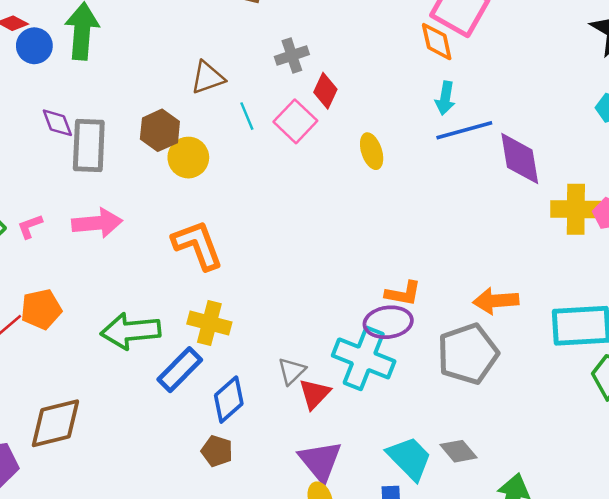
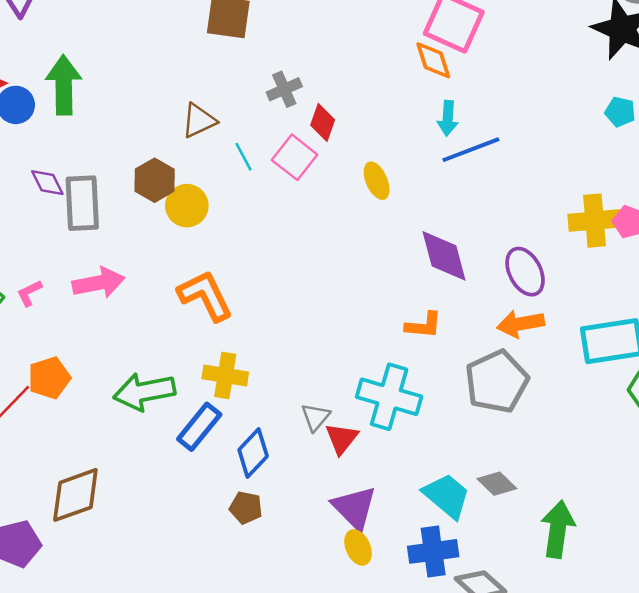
purple diamond: (520, 159) -> (444, 256), moved
purple ellipse: (388, 322) -> (525, 272), moved, turned 75

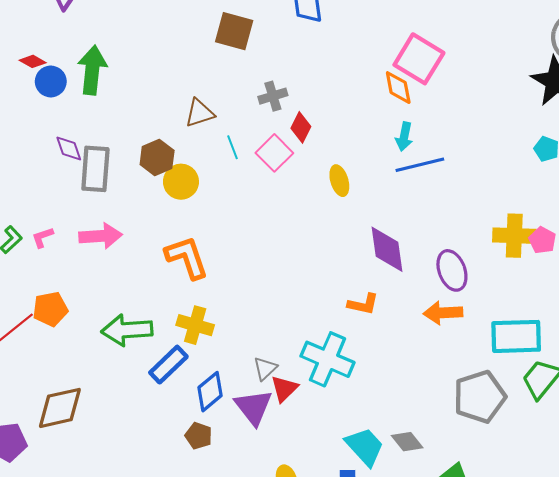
gray pentagon: (497, 382) -> (480, 397), moved
purple triangle: (354, 508) -> (253, 407), moved

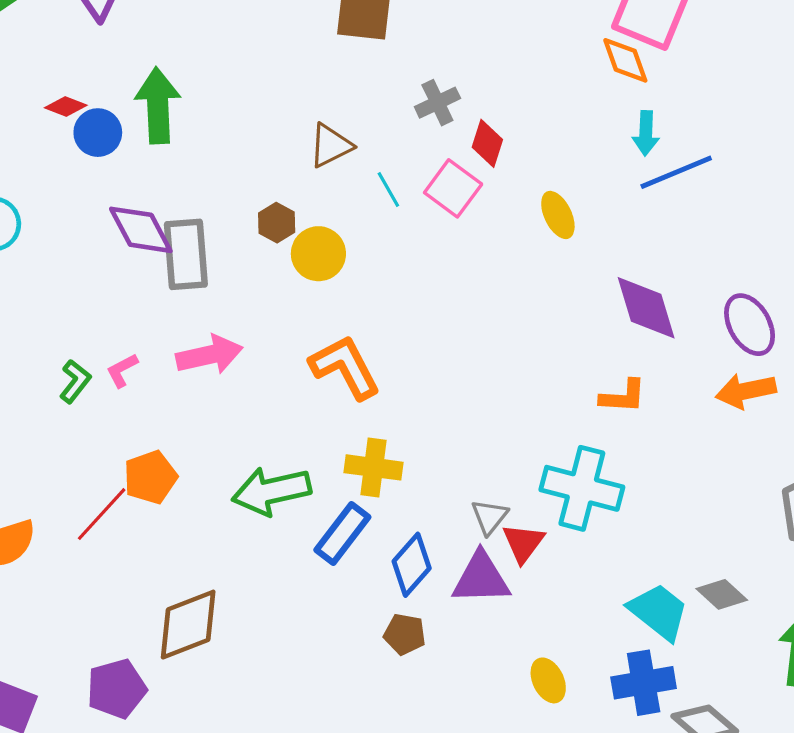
purple diamond: (69, 149) -> (141, 230), size x1.5
brown hexagon: (157, 157) -> (277, 223), size x0.7
purple triangle: (253, 407) -> (481, 578), turned -45

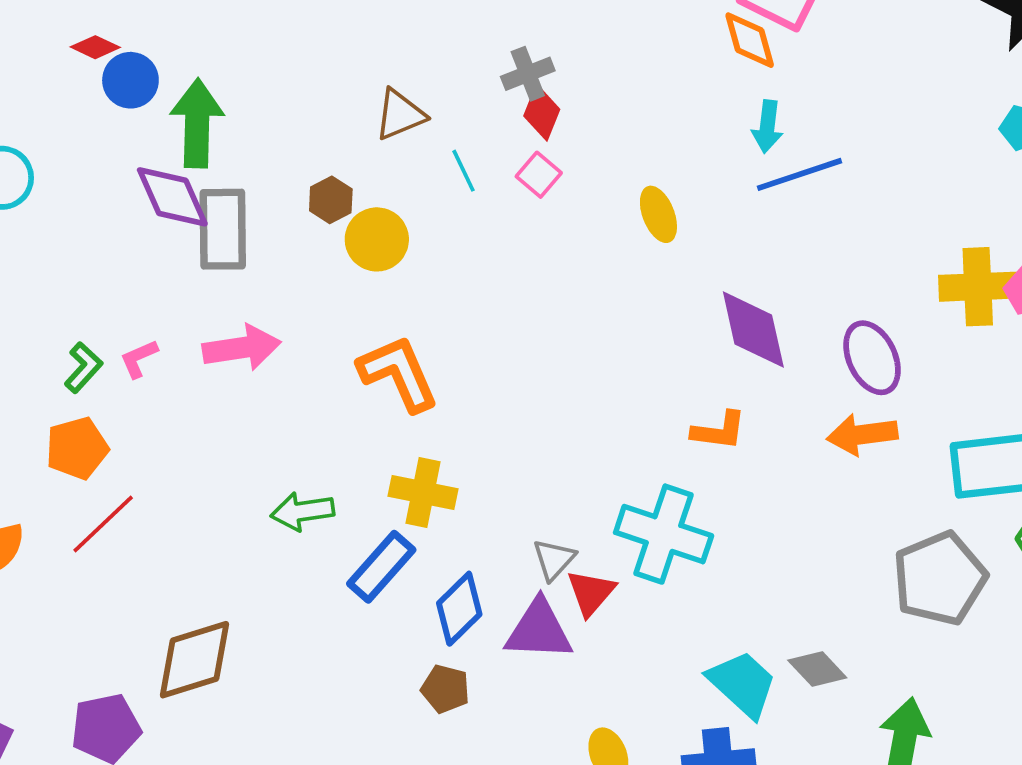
green arrow: (158, 106) -> (197, 123), moved
red diamond: (487, 143) -> (542, 113), moved
pink square: (453, 188) -> (539, 175), size x0.7
orange pentagon: (150, 477) -> (77, 448), moved
green arrow: (272, 491) -> (303, 511), size x0.7

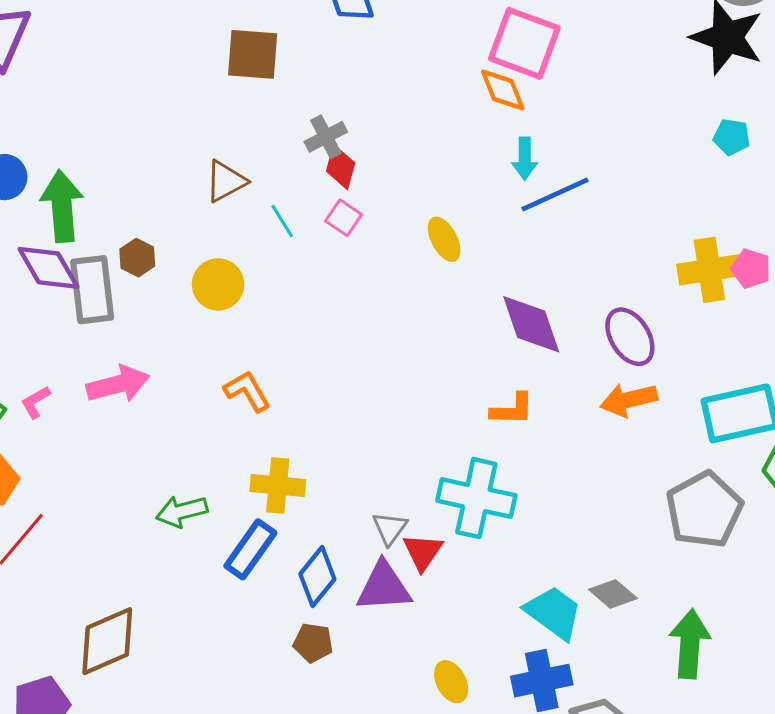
brown hexagon: (331, 200) -> (137, 258), moved
orange L-shape: (398, 373) -> (247, 391), size x0.7

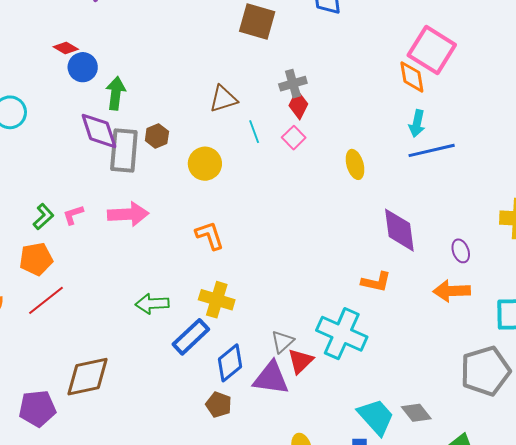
green arrow: (62, 206) -> (116, 93), size x0.7
purple ellipse: (630, 337) -> (461, 251), size x0.6

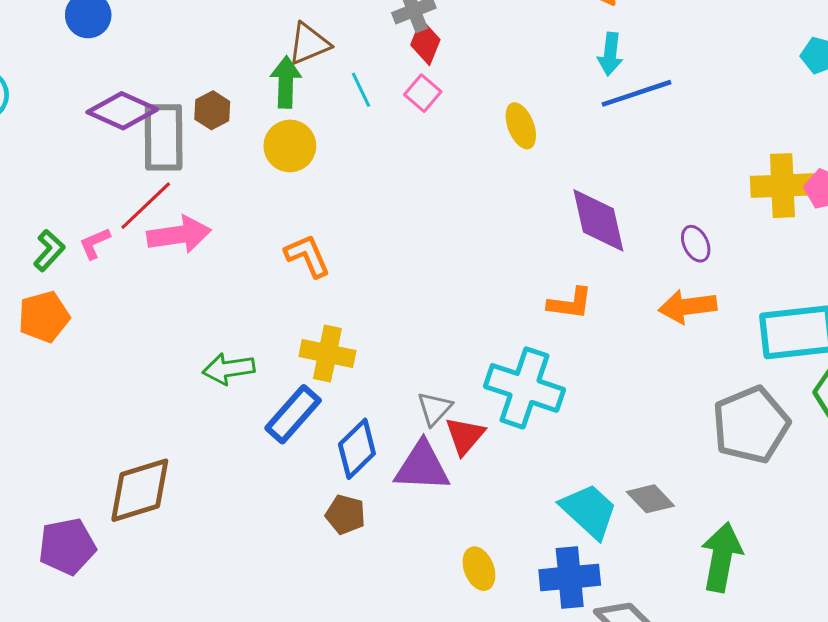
green arrow: (116, 93) -> (286, 82), moved
purple diamond: (99, 131) -> (122, 111), turned -42
red line: (46, 300) -> (146, 206), moved

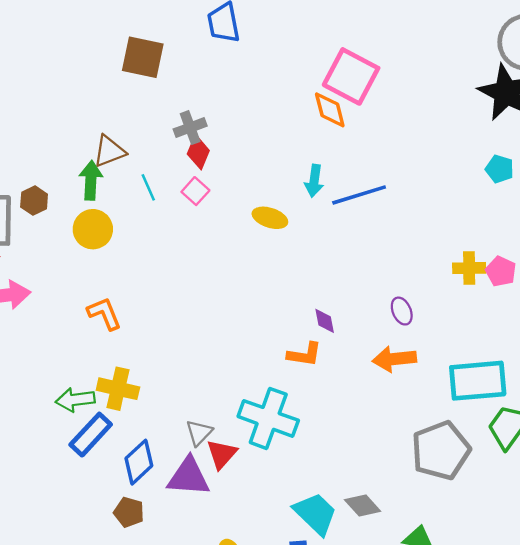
cyan arrow: (610, 54) -> (314, 181), moved
yellow ellipse: (521, 126) -> (270, 218), turned -52
yellow cross: (782, 186) -> (469, 268), size x0.7
purple diamond: (598, 220) -> (325, 321), moved, size x0.5
green arrow: (229, 369) -> (75, 400), moved

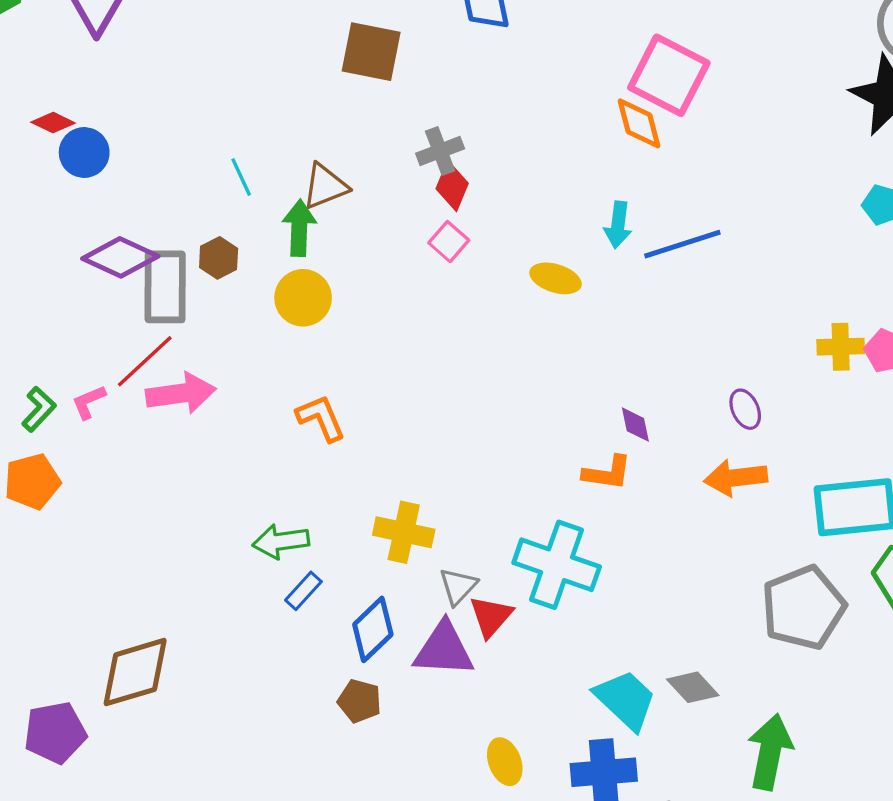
cyan line: (148, 187) -> (241, 177), moved
yellow cross: (118, 389) -> (404, 532), moved
blue rectangle: (91, 435) -> (303, 591), size x0.6

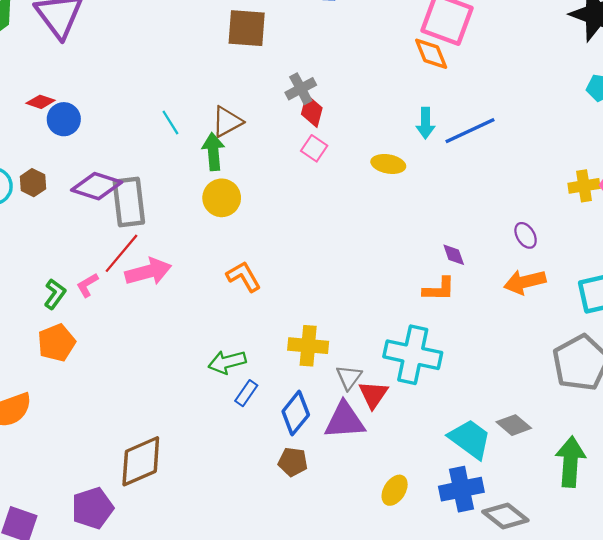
brown hexagon: (219, 258) -> (33, 183), moved
yellow ellipse: (505, 762) -> (395, 490), turned 60

